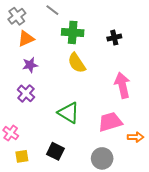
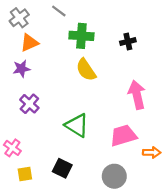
purple star: (30, 65) -> (21, 69), moved

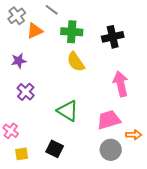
black cross: (128, 42) -> (113, 37), size x1.5
orange triangle: (29, 43) -> (35, 31), moved
gray circle: (114, 176) -> (111, 150), moved

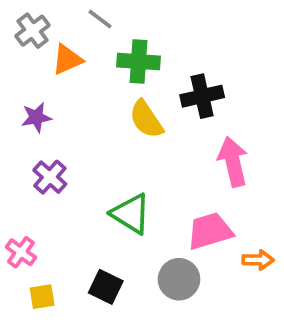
black cross: (113, 37) -> (202, 96), moved
gray circle: (111, 150) -> (179, 279), moved

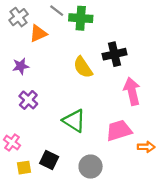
green cross: (139, 61) -> (81, 18), moved
gray circle: (179, 279) -> (91, 167), moved
black square: (106, 287) -> (49, 160), moved

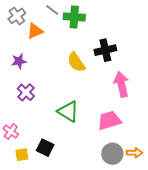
orange arrow: (146, 147) -> (135, 153), moved
gray circle: (91, 167) -> (112, 154), moved

